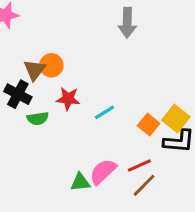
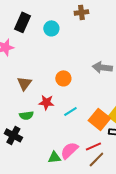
gray arrow: (127, 23) -> (102, 67), moved, turned 96
orange circle: (51, 65) -> (63, 78), moved
black cross: (18, 94) -> (13, 135), moved
orange square: (149, 125) -> (99, 119), size x1.5

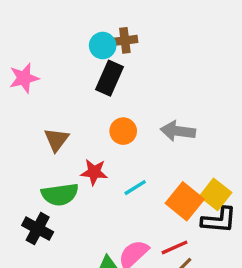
brown cross: (81, 12) -> (125, 40), moved
black rectangle: (22, 22) -> (109, 78), moved
gray arrow: (102, 67) -> (178, 131), moved
green semicircle: (26, 115) -> (60, 194), size x1.5

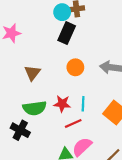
red star: (94, 172) -> (62, 104), moved
cyan line: (135, 188) -> (83, 104), turned -56
red line: (174, 247) -> (73, 124), moved

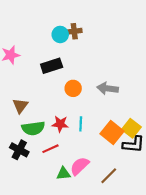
black rectangle: (67, 33) -> (52, 66), moved, turned 48
brown triangle: (32, 73) -> (20, 106), moved
red line: (73, 124) -> (50, 149), moved

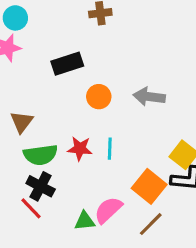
cyan circle: (60, 34) -> (15, 18), moved
orange square: (112, 133) -> (149, 186), moved
red line: (50, 149) -> (31, 208), moved, turned 70
black cross: (19, 150) -> (41, 186), moved

